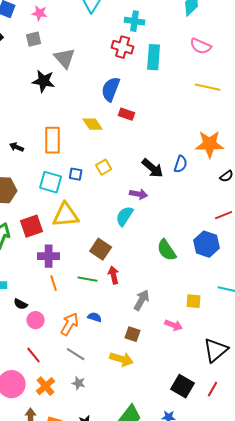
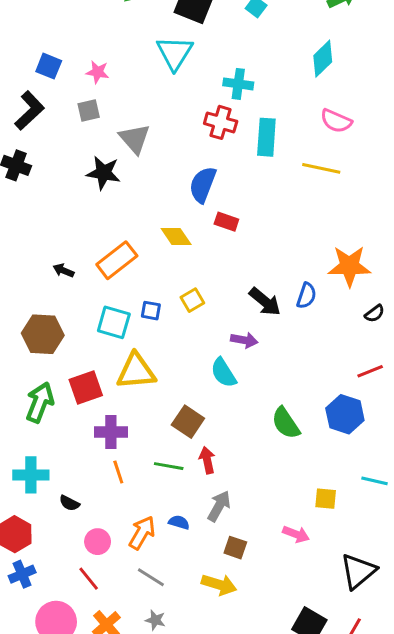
yellow line: (208, 87) -> (321, 168), moved
orange rectangle: (53, 140) -> (117, 260), turned 52
cyan semicircle: (125, 216) -> (223, 373), turned -65
gray arrow: (142, 300) -> (219, 506), moved
pink circle: (36, 320) -> (98, 542), moved

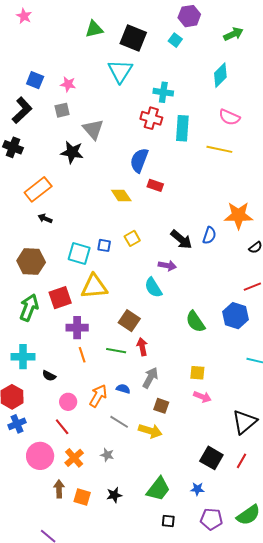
orange rectangle: (117, 260) -> (38, 189), moved
yellow square: (326, 499) -> (197, 373), moved
gray line: (151, 577) -> (119, 422), moved

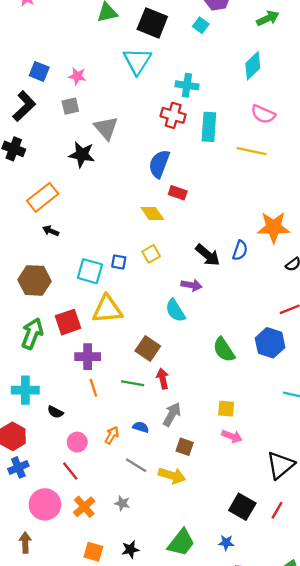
yellow diamond: (121, 195) -> (152, 213), moved
orange arrow: (98, 396) -> (112, 435), size x0.7
brown arrow: (59, 489) -> (25, 543), moved

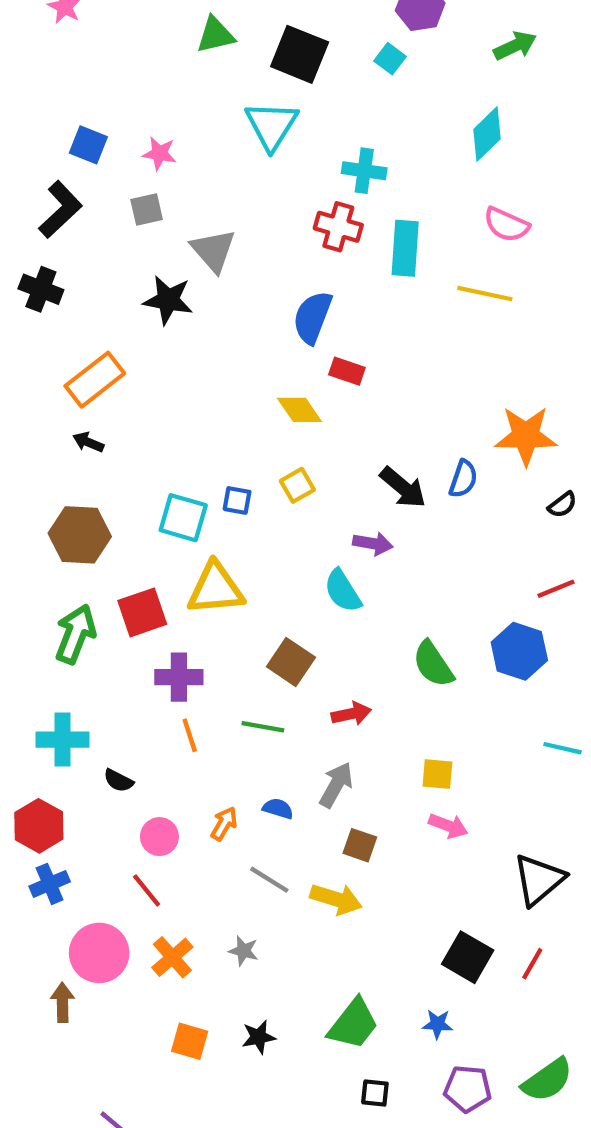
black arrow: (51, 231) -> (88, 442), moved
red arrow: (163, 379) -> (351, 714), moved, turned 90
brown arrow: (25, 543) -> (62, 1003), moved

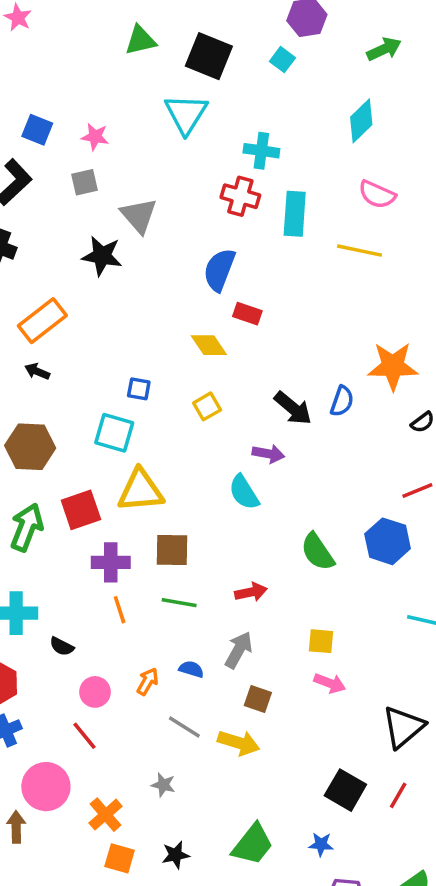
blue square: (237, 500) -> (139, 389), moved
brown square: (291, 662) -> (172, 550), moved, turned -33
orange cross: (172, 957) -> (106, 815), moved

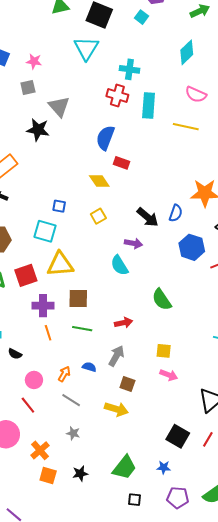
blue hexagon: (388, 541) -> (192, 247), moved
gray line: (184, 727) -> (71, 400), moved

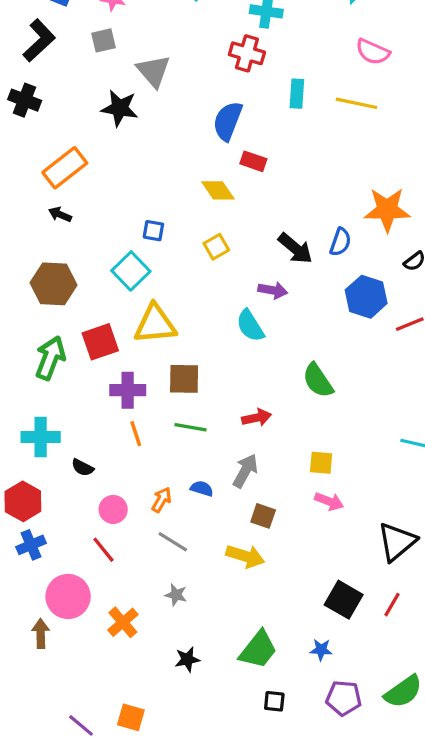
cyan rectangle: (149, 106) -> (297, 94), moved, size x0.7
cyan square: (45, 231) -> (131, 271), turned 30
orange square: (48, 475) -> (131, 717), moved

